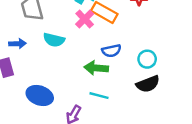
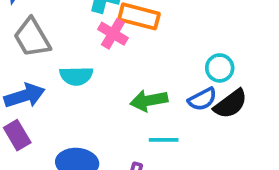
blue arrow: (17, 44) -> (25, 96), size x1.5
blue semicircle: (111, 51) -> (202, 99), moved

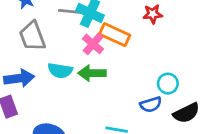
green arrow: (149, 101) -> (92, 73), moved
black semicircle: (230, 104) -> (186, 113), moved

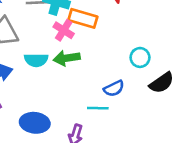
blue semicircle: (151, 104) -> (114, 88), moved

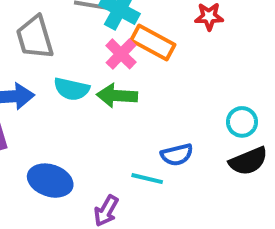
cyan circle: (140, 57) -> (242, 122), moved

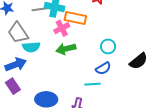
pink cross: (121, 54) -> (62, 28), turned 35
cyan semicircle: (72, 89) -> (31, 47), moved
cyan circle: (242, 122) -> (108, 46), moved

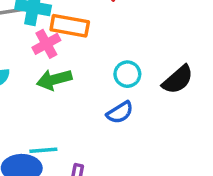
black semicircle: (139, 61) -> (178, 80), moved
cyan line: (92, 84) -> (43, 150), moved

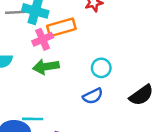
orange rectangle: (70, 26) -> (61, 27), turned -32
black semicircle: (178, 80) -> (141, 95), moved

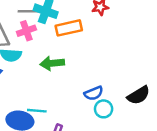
pink cross: (43, 39) -> (26, 31), moved
cyan circle: (101, 68) -> (104, 109), moved

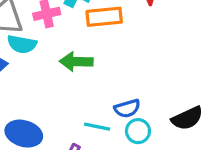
cyan line: (37, 111) -> (97, 127), moved

